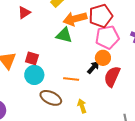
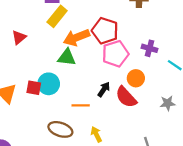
red pentagon: (101, 16) -> (105, 31), turned -30
orange circle: (103, 58) -> (136, 78), moved
cyan circle: (34, 75) -> (49, 84), moved
red semicircle: (112, 77) -> (126, 97), turned -60

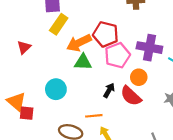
purple cross: (149, 48) -> (149, 48), size x1.6
green triangle: (67, 57) -> (83, 62), moved
red square: (34, 88) -> (27, 113), moved
orange line: (81, 105) -> (94, 116), moved

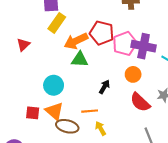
pink pentagon: (117, 55) -> (125, 44), moved
red semicircle: (131, 96) -> (140, 102), moved
orange triangle: (16, 102) -> (54, 111), moved
red square: (27, 113) -> (33, 113), moved

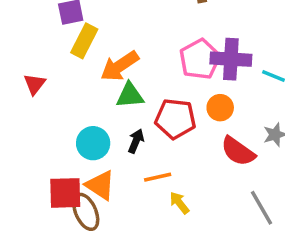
red pentagon: (102, 33) -> (175, 119), moved
black arrow: (104, 87) -> (136, 141), moved
red square: (33, 113) -> (65, 193), size x1.5
brown ellipse: (67, 126) -> (86, 212), moved, turned 60

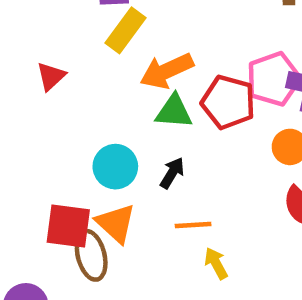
red pentagon: (175, 119) -> (228, 102), moved

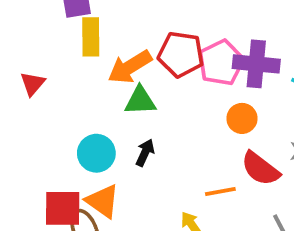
yellow rectangle: (125, 30) -> (91, 37), turned -30
red pentagon: (228, 102) -> (181, 54), moved
orange line: (193, 225) -> (220, 191), moved

